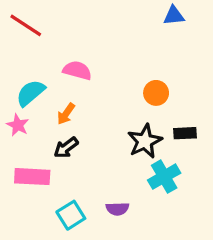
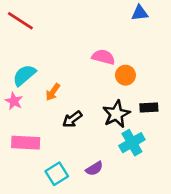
pink semicircle: (77, 70) -> (103, 57), moved
black arrow: (66, 148) -> (72, 119), moved
purple semicircle: (117, 209) -> (94, 169), turned -30

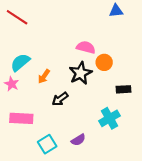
black star: (116, 114) -> (80, 73), moved

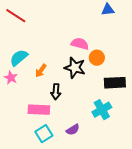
black star: (80, 73) -> (75, 68), turned -30
black rectangle: (124, 89) -> (115, 83), size x1.5
black arrow: (60, 99) -> (56, 92), turned -49
pink rectangle: (21, 118) -> (39, 110), moved

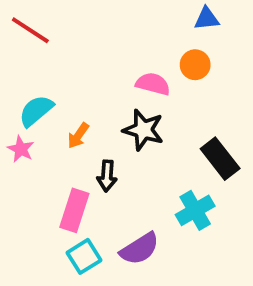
orange circle: (97, 58) -> (195, 65), moved
black rectangle: (115, 83) -> (220, 159), turned 55
pink rectangle: (39, 110) -> (74, 210), turned -75
purple semicircle: (73, 130) -> (140, 249), size x1.5

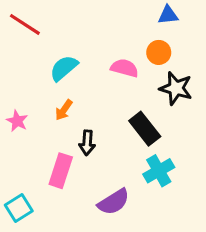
cyan semicircle: (36, 111) -> (64, 68), moved
black star: (143, 130) -> (176, 88), moved
black rectangle: (220, 159) -> (145, 129), moved
cyan square: (84, 256) -> (19, 208), moved

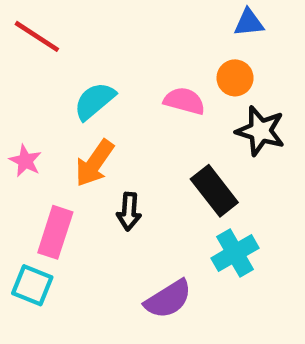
orange arrow: (64, 110) -> (94, 163), size x1.5
pink star: (17, 121) -> (25, 161), moved
pink rectangle: (61, 171) -> (55, 232), moved
cyan square: (19, 208) -> (32, 285), moved, turned -36

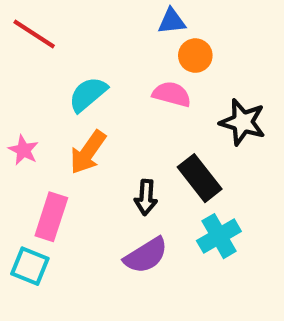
blue triangle: (249, 23) -> (172, 21), moved
orange circle: (235, 78) -> (195, 56), moved
black arrow: (129, 212) -> (146, 197), moved
purple semicircle: (168, 299) -> (146, 255), moved

